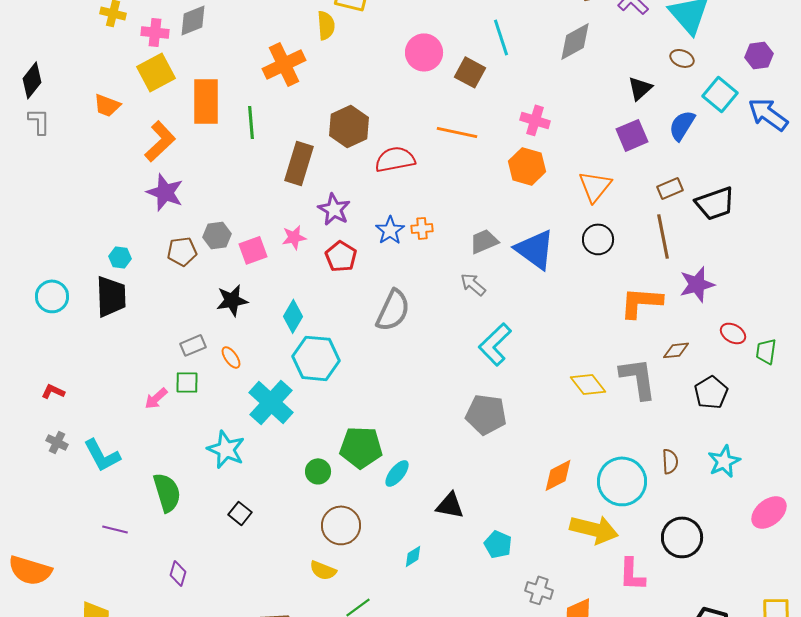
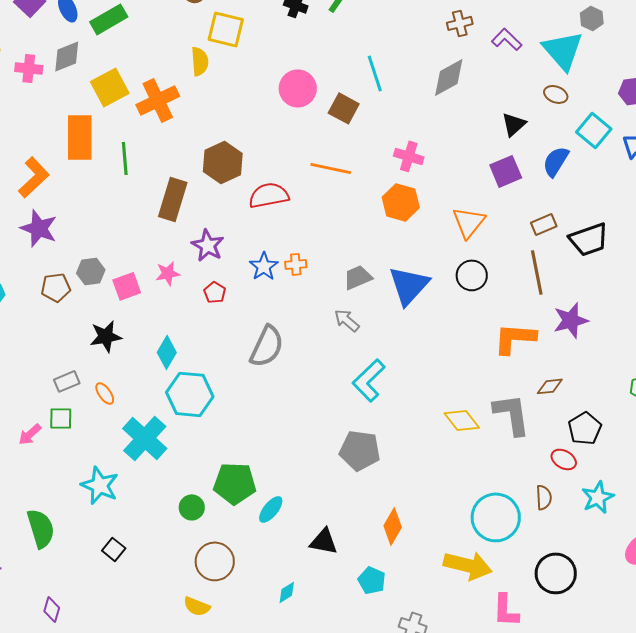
yellow square: (156, 72) -> (110, 87), moved
blue triangle: (535, 249) -> (409, 285), turned 36
red pentagon: (341, 256) -> (215, 292), size x0.7
red ellipse: (733, 333) -> (564, 459), moved
orange diamond: (558, 475) -> (393, 526), moved, turned -33

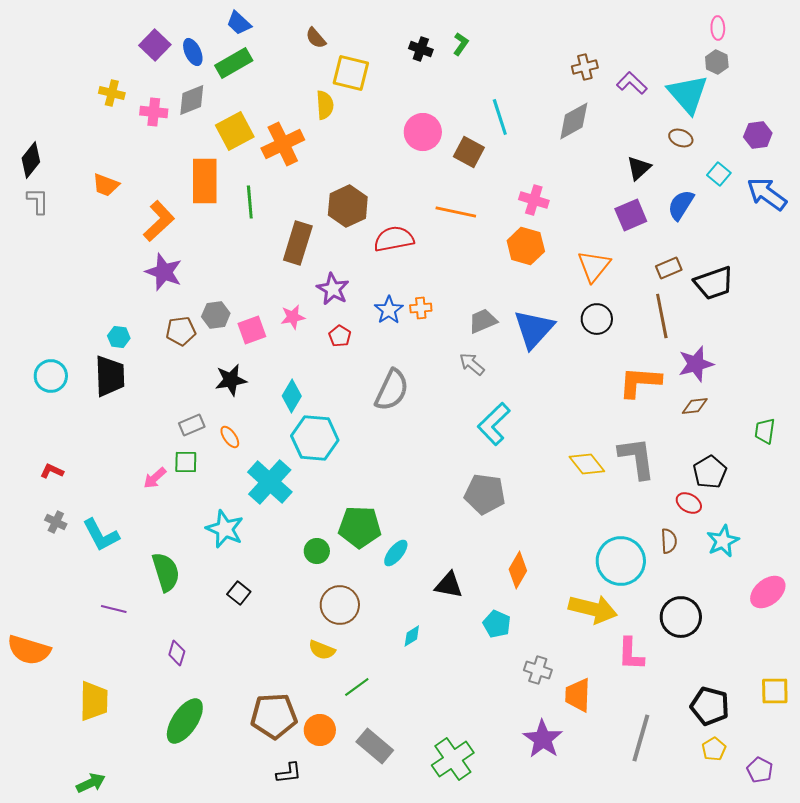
cyan square: (594, 130) -> (719, 174), size x0.7
brown diamond: (550, 386) -> (695, 406), moved

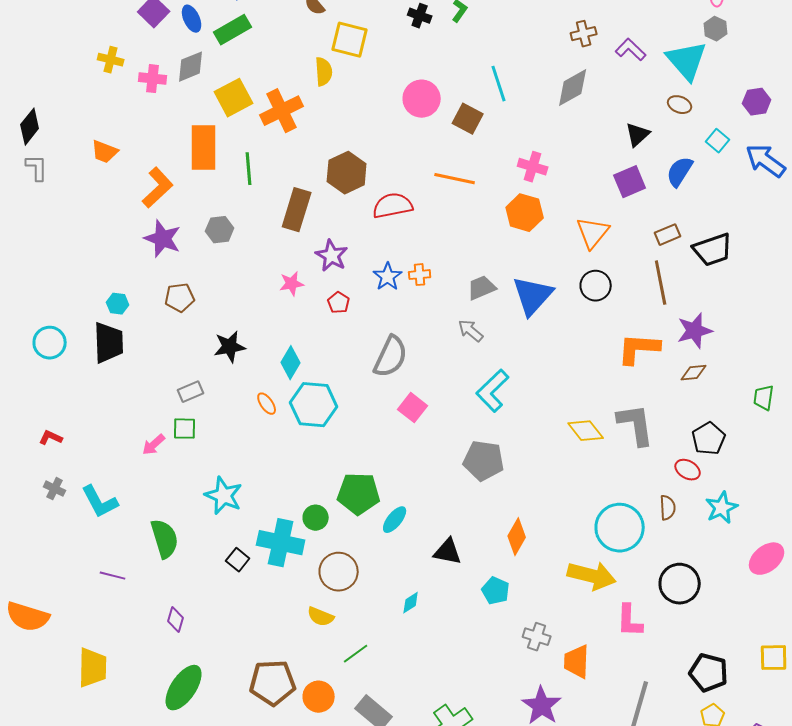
gray hexagon: (216, 315) -> (220, 230), moved
pink square: (252, 330) -> (413, 408), moved, turned -32
orange ellipse: (230, 437) -> (267, 404), moved
cyan cross: (270, 482) -> (281, 543), moved, turned -30

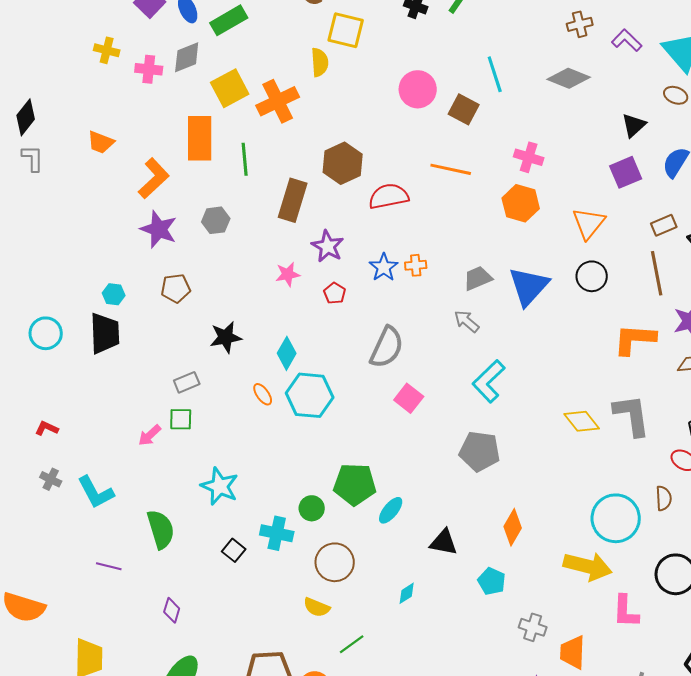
gray diamond: (573, 88) -> (569, 78), turned 51
cyan cross: (281, 543) -> (277, 533), size x0.7

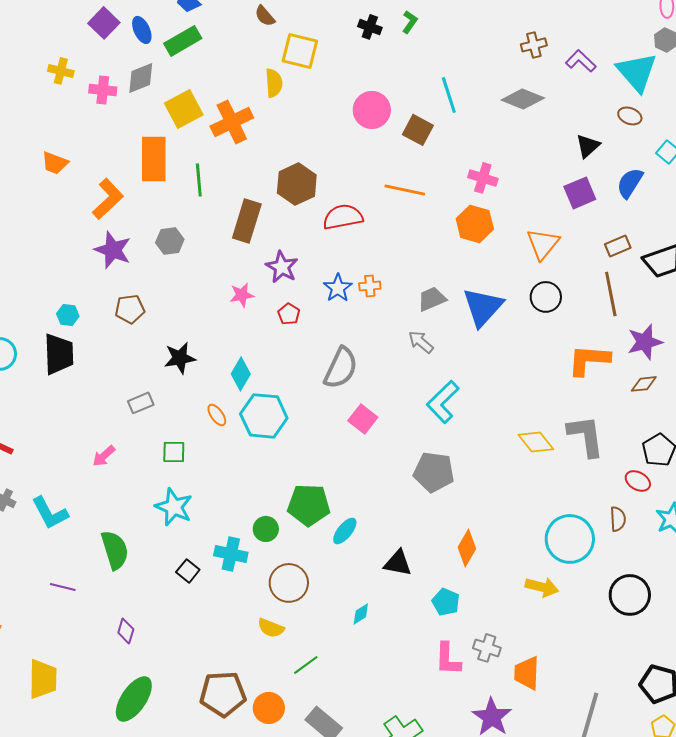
green square: (181, 419) -> (174, 452), moved
yellow arrow: (588, 566) -> (542, 587), size x0.7
pink L-shape: (626, 611) -> (448, 659), moved

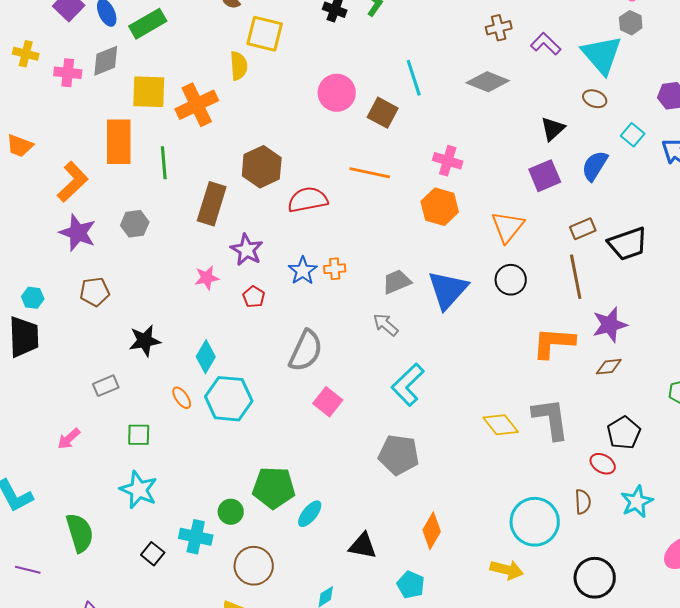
yellow square: (184, 109) -> (149, 92), turned 30

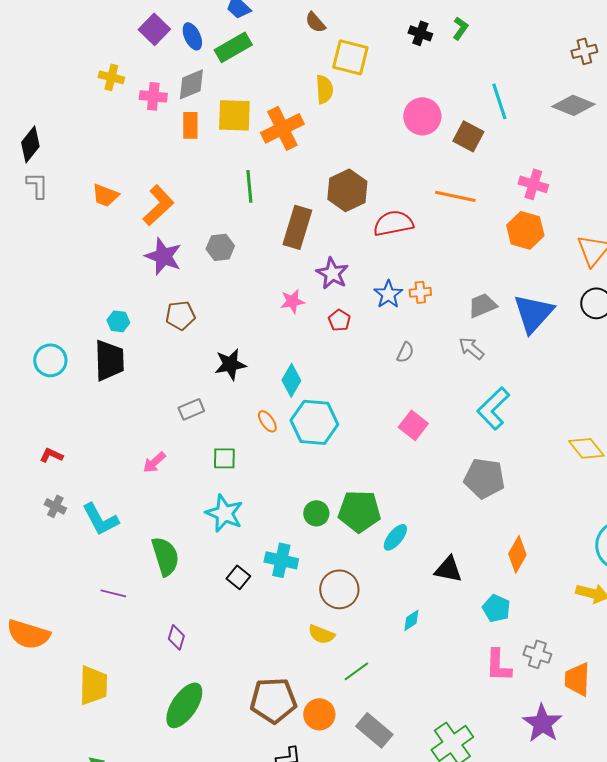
orange rectangle: (119, 142) -> (190, 125), moved, size x0.6
orange trapezoid: (20, 146) -> (105, 195), moved
gray semicircle: (306, 351) -> (405, 352), moved, size x0.5
green circle: (231, 512) -> (316, 513), moved

